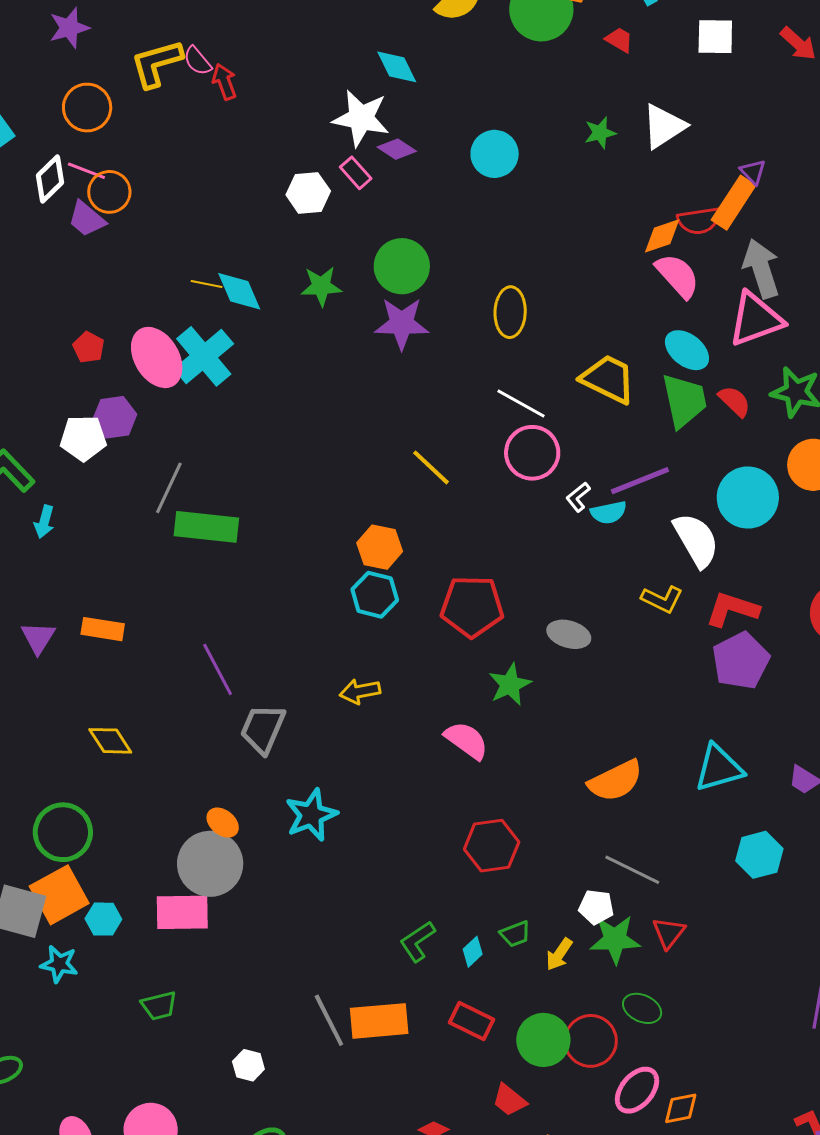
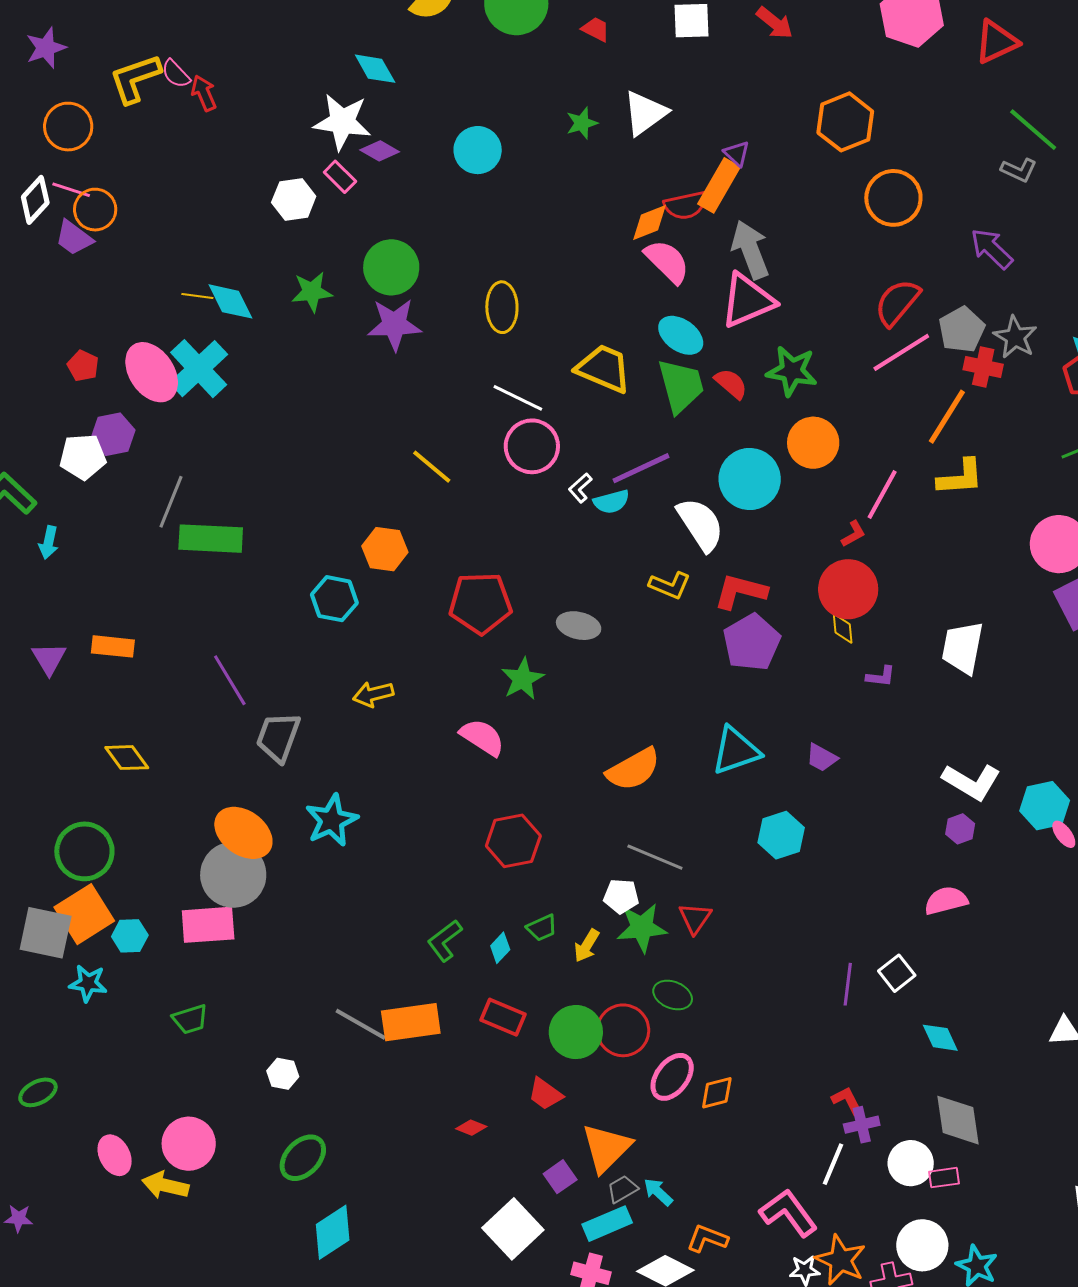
cyan hexagon: (375, 595) -> (334, 599), moved
orange ellipse: (223, 823) -> (243, 833), size x1.8
gray line: (329, 1020) -> (361, 1024), turned -30

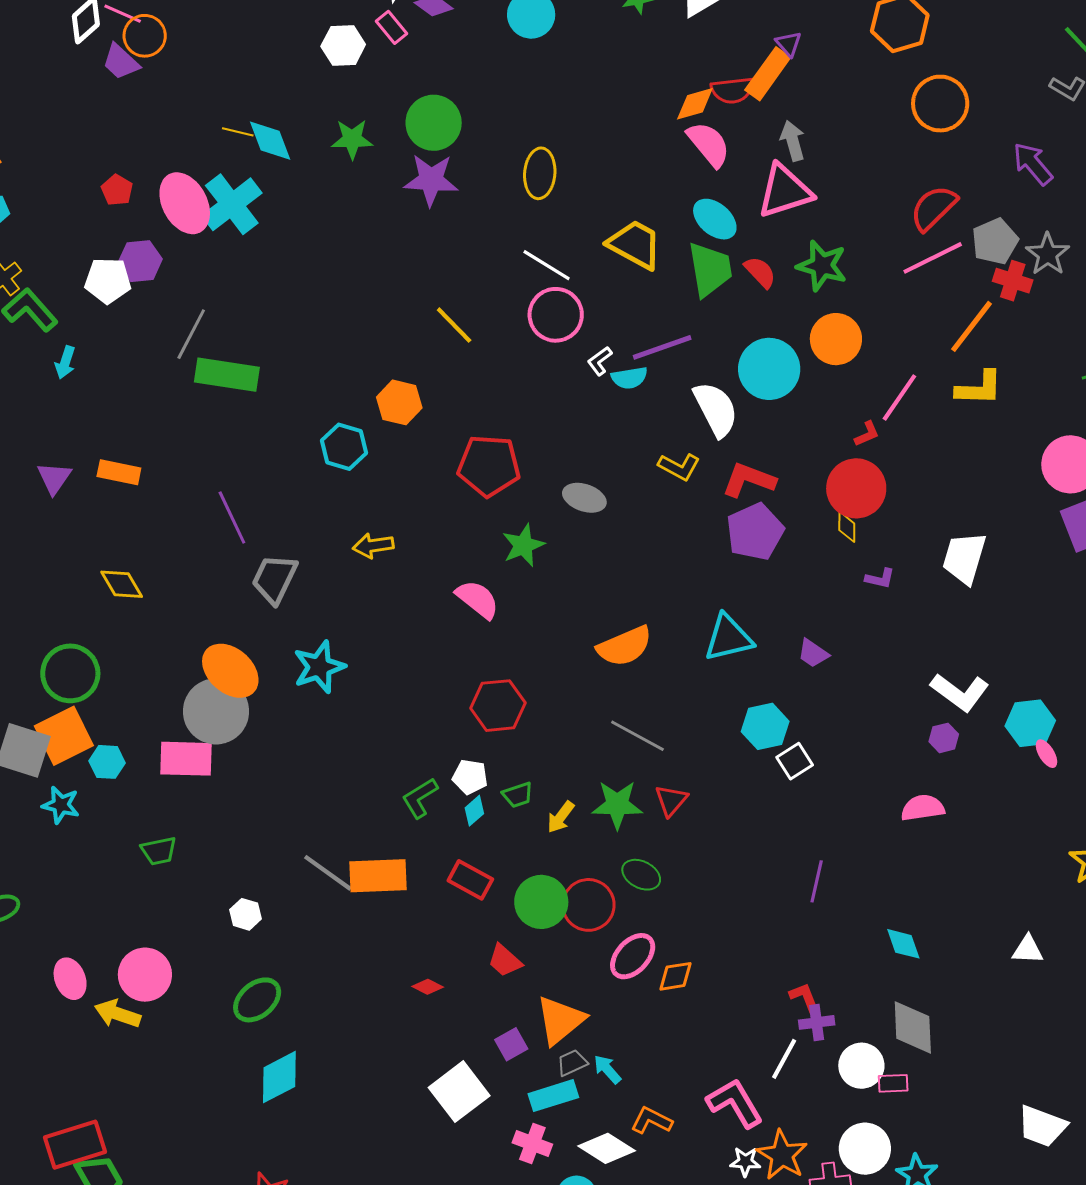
gray arrow: (750, 250) -> (793, 141), size x0.7
white pentagon: (621, 896) -> (470, 777), moved
white square: (897, 973) -> (795, 761), moved

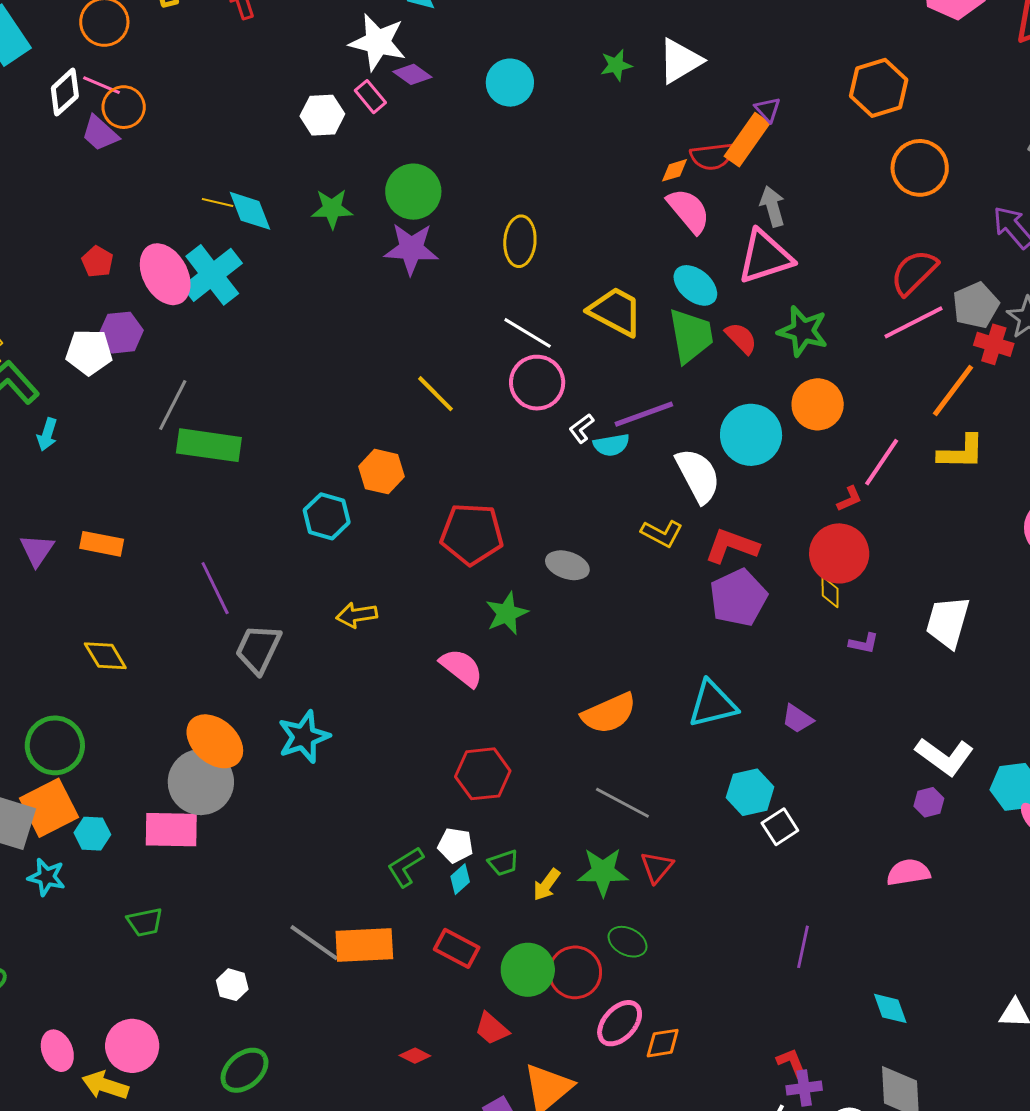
orange diamond: (695, 104) -> (675, 170), size x0.7

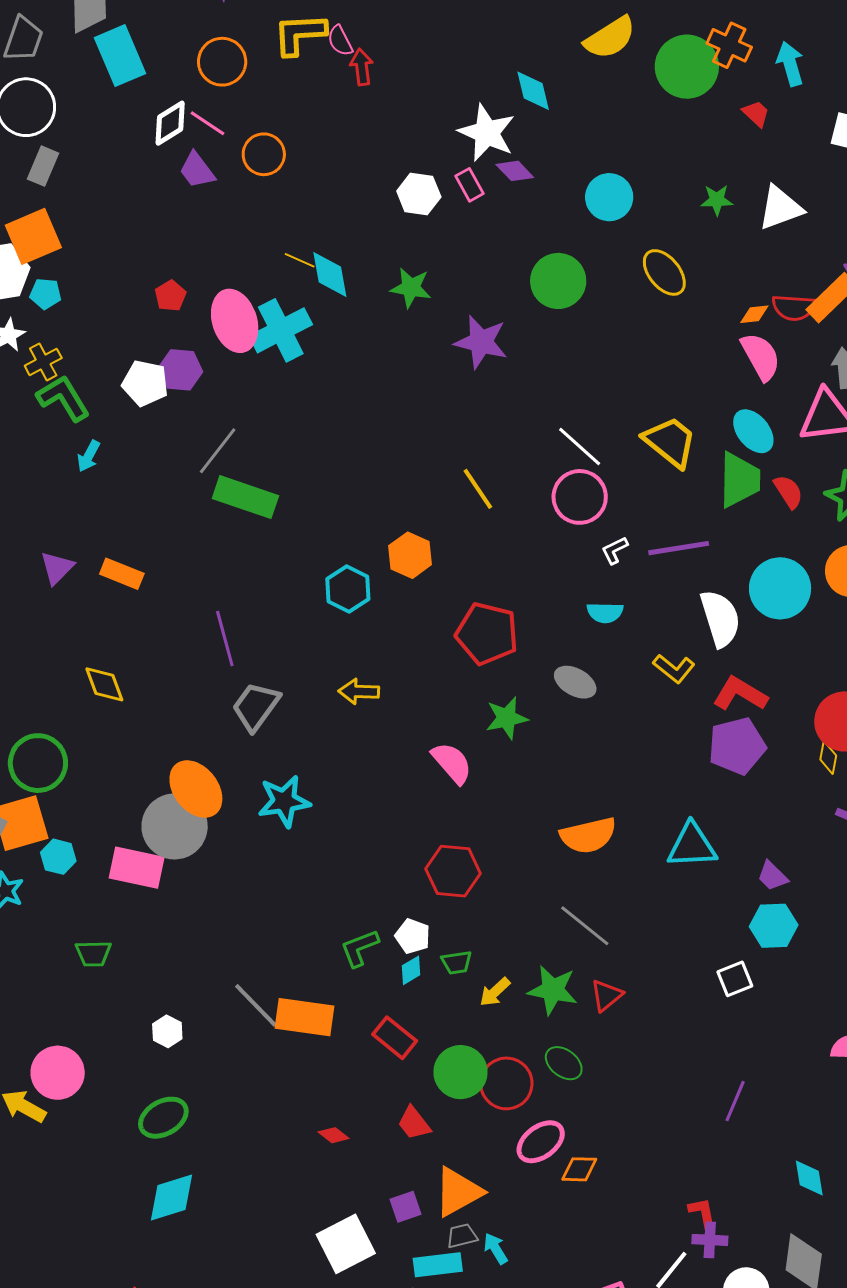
orange circle: (124, 107) -> (264, 154), moved
green circle: (413, 192) -> (558, 281), moved
yellow ellipse: (520, 241) -> (664, 272), moved, turned -54
cyan semicircle: (611, 445) -> (605, 613), moved
cyan hexagon: (750, 792) -> (774, 926), moved

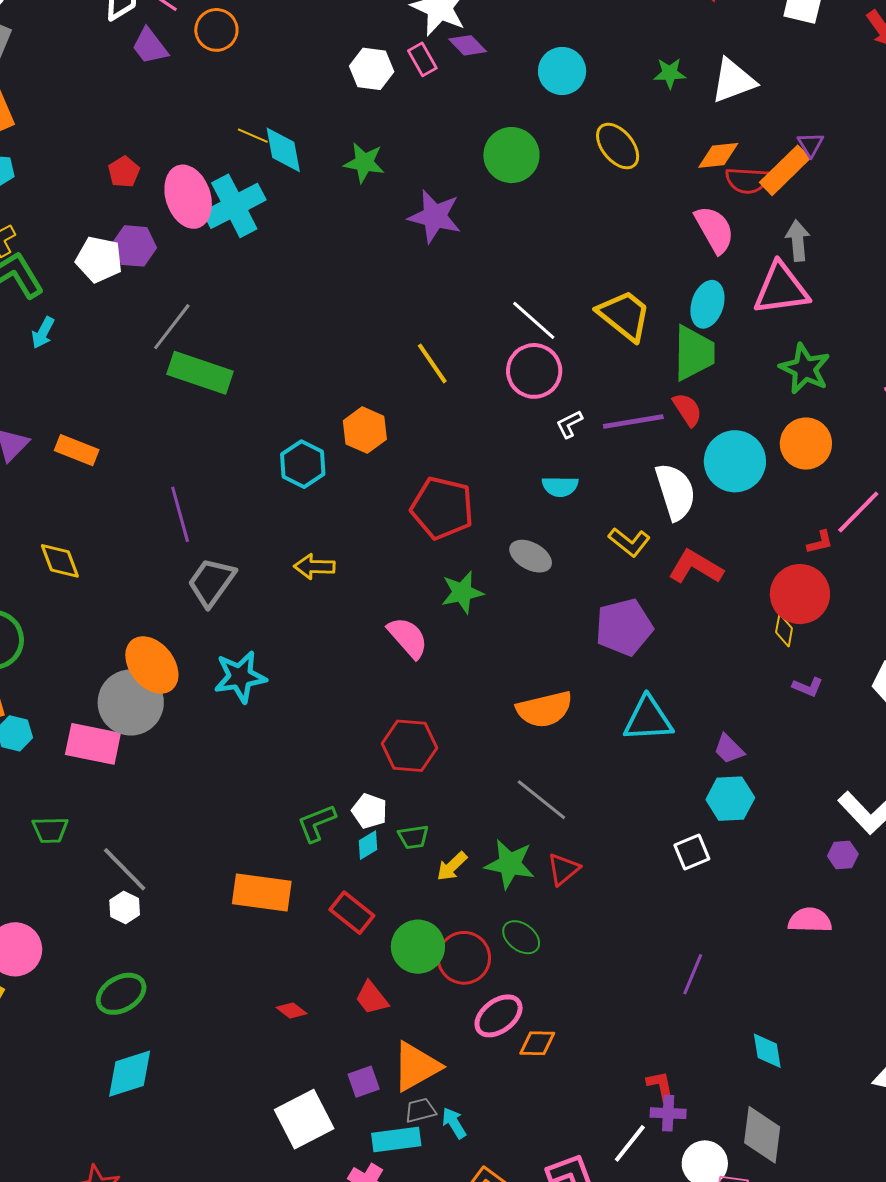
orange diamond: (754, 314) -> (718, 155), moved, size x1.4
cyan ellipse: (753, 431) -> (707, 304), turned 57
red semicircle: (788, 492) -> (687, 410), moved
purple pentagon: (737, 746) -> (624, 627), moved
gray line: (256, 1005) -> (125, 869), moved

